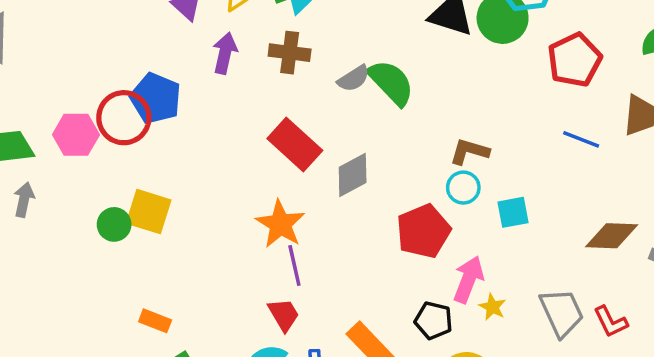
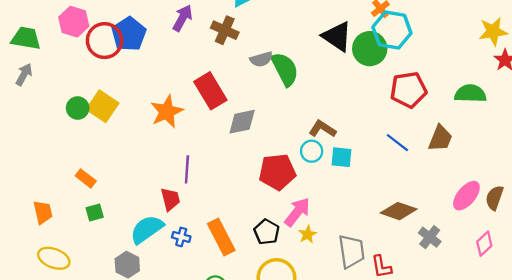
pink hexagon: (76, 135) -> (74, 22), moved
cyan square: (513, 212) -> (341, 157), moved
orange star: (280, 224) -> (167, 112), moved

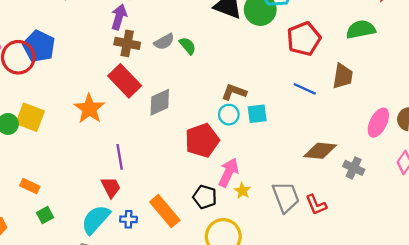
purple arrow: (183, 18) -> (119, 17), moved
brown cross: (225, 30) -> (127, 43), moved
green semicircle: (285, 69) -> (188, 46), size x0.6

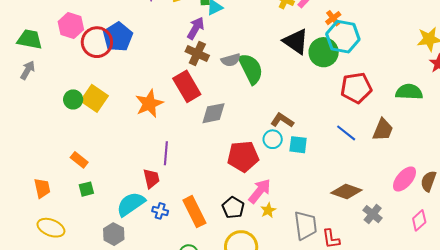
green semicircle: (188, 46) -> (251, 69), size x1.8

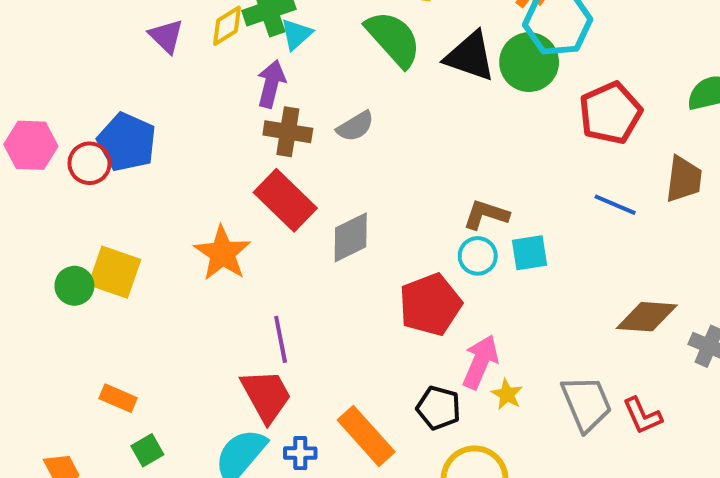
red circle: (97, 42) -> (90, 163), size x0.7
green semicircle: (251, 69) -> (393, 39), moved
red trapezoid: (151, 179) -> (266, 396), size x1.4

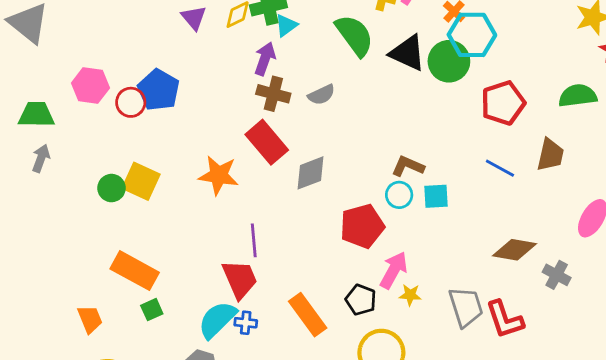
orange star: (222, 253) -> (219, 175), turned -30
yellow star: (507, 394) -> (410, 295), turned -30
orange rectangle: (118, 398) -> (135, 271), size x1.8
red L-shape: (642, 416) -> (505, 319), size x1.4
blue cross: (300, 453) -> (246, 323), moved

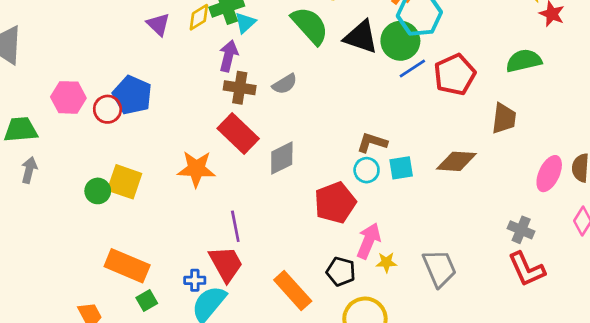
blue line: (500, 168) -> (412, 69), moved, turned -56
brown diamond: (515, 250) -> (456, 161), moved
red L-shape: (505, 319) -> (527, 269), moved
blue cross: (246, 323) -> (195, 280), moved

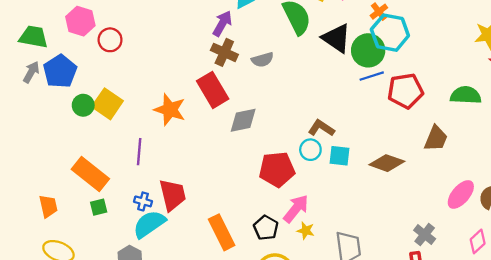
blue pentagon: (132, 95) -> (60, 71), moved
purple line: (235, 226) -> (139, 152), moved

